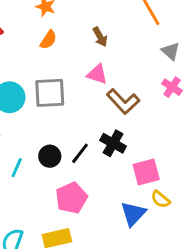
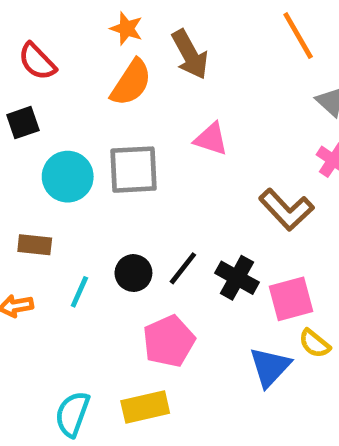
brown arrow: (100, 37) -> (190, 54), moved, size x1.5
orange semicircle: (48, 40) -> (131, 83), size x1.5
brown L-shape: (123, 102) -> (286, 210), moved
black cross: (113, 143) -> (237, 278), moved

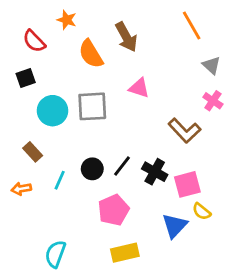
orange star: (126, 29) -> (67, 20), moved
orange semicircle: (131, 83) -> (91, 54), turned 116
brown rectangle: (35, 245) -> (33, 152), turned 42
yellow rectangle: (145, 407) -> (125, 253), moved

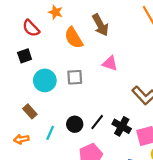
gray square: (92, 106) -> (75, 77), size x0.7

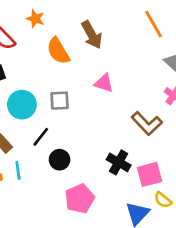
black line: (97, 122) -> (41, 137), moved
cyan line: (50, 133) -> (18, 170), moved, turned -32

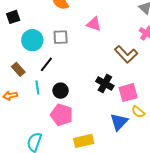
black circle: (60, 160) -> (61, 91), moved
cyan line: (18, 170) -> (37, 88), moved
pink pentagon: (80, 199) -> (62, 115), moved, turned -30

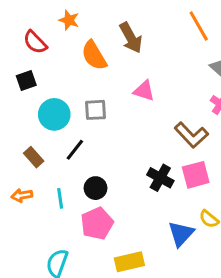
cyan line: (37, 88) -> (60, 198), moved
pink square: (128, 93) -> (196, 175), moved
pink pentagon: (62, 115) -> (97, 223), turned 30

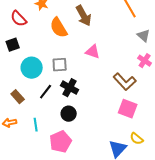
pink square: (196, 175) -> (128, 109), turned 36
black cross: (160, 178) -> (70, 88), moved
black circle: (96, 188) -> (69, 114), moved

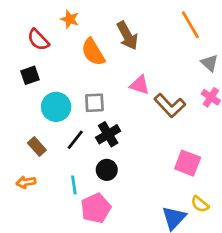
brown L-shape: (125, 82) -> (170, 105), moved
black cross: (70, 88) -> (108, 134), turned 30
cyan line: (36, 125) -> (74, 185), moved

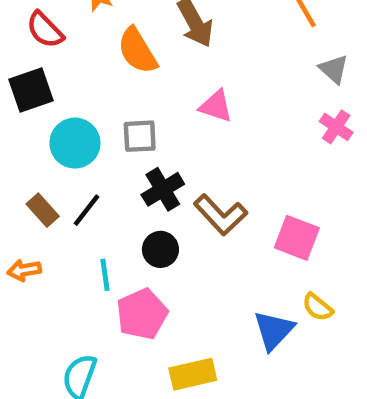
black square: (30, 75) -> (31, 90), size x1.4
brown L-shape: (170, 105) -> (221, 215), moved
black line: (75, 140) -> (87, 210), moved

